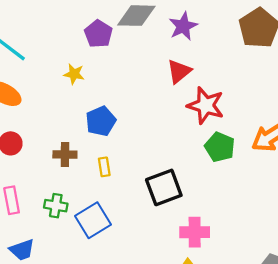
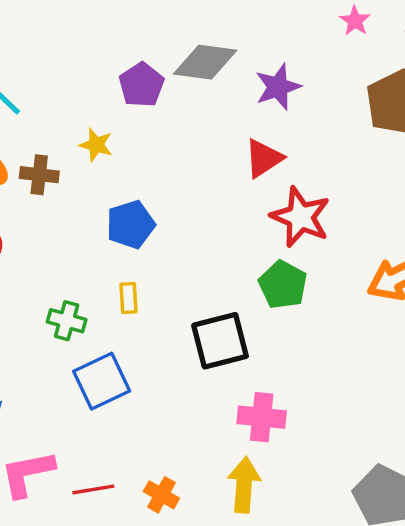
green pentagon: (220, 147) -> (283, 285), moved
brown cross: (65, 155) -> (39, 175), moved
green cross: (56, 206) -> (67, 321), moved

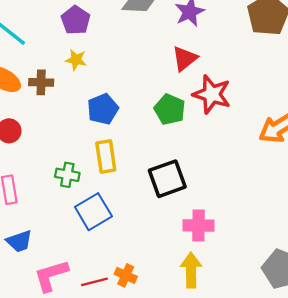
purple pentagon: (141, 85) -> (76, 20), moved
green pentagon: (283, 285) -> (170, 109), moved
yellow rectangle: (128, 298) -> (106, 156), size x1.6
orange cross: (161, 495) -> (126, 275), moved

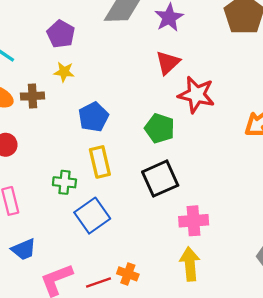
green pentagon: (170, 109) -> (160, 128), moved

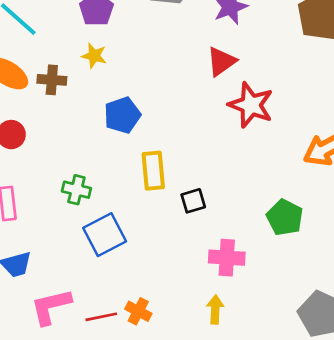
green pentagon: (160, 128) -> (285, 217), moved
yellow rectangle: (100, 162) -> (153, 171), moved
black square: (160, 179) -> (193, 201), size x0.6
yellow arrow: (190, 264) -> (215, 309), size x0.7

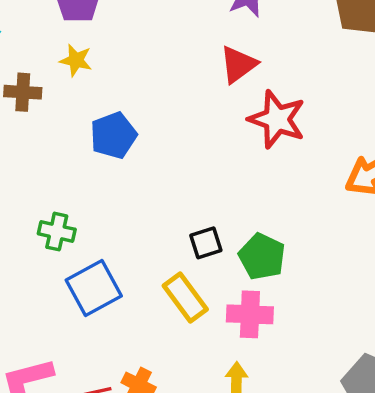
yellow rectangle: (153, 171) -> (185, 297), moved, turned -30
green pentagon: (285, 217) -> (262, 257), moved

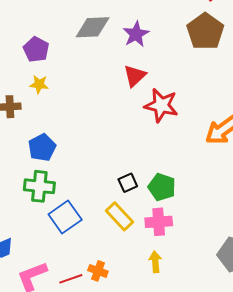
blue pentagon: (113, 135) -> (42, 148), moved
green cross: (57, 232) -> (39, 186), size x1.4

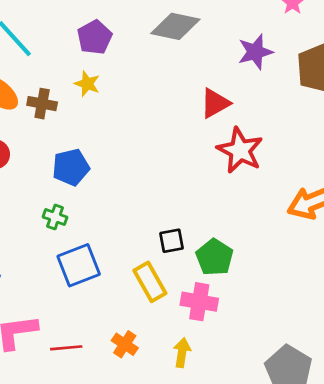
purple star: (136, 34) -> (255, 52), moved
green cross: (39, 186) -> (55, 217), size x0.6
orange cross: (98, 271) -> (125, 344), moved

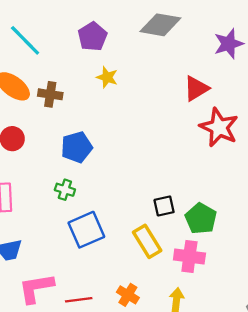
yellow star: (87, 84) -> (107, 77), moved

